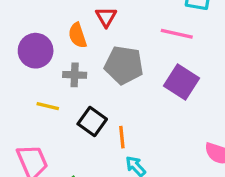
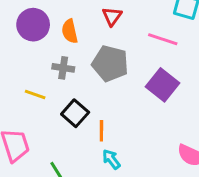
red triangle: (106, 17) -> (112, 16), moved
purple circle: (36, 51) -> (33, 25), moved

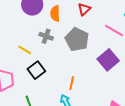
black square: (75, 113) -> (36, 70), moved
orange line: (101, 131) -> (72, 83), moved

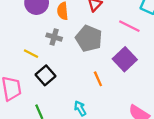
orange line: (72, 83) -> (98, 79), moved, turned -32

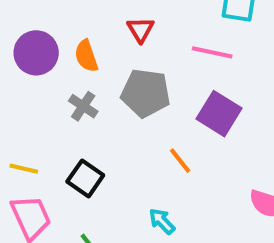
gray cross: (54, 37) -> (83, 106), turned 32
yellow line: (31, 54) -> (24, 169), moved

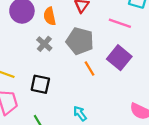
orange line: (180, 161) -> (90, 68), moved
black square: (85, 178) -> (40, 84), turned -30

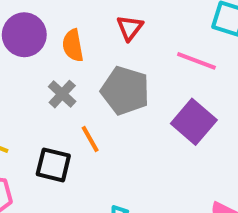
orange line: (90, 68) -> (90, 139), moved

